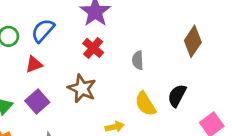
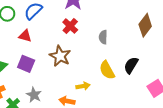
red triangle: (34, 64) -> (25, 36), turned 32
purple square: (37, 102) -> (26, 64), turned -30

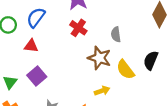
brown star: (60, 56) -> (99, 58), moved
purple square: (26, 64) -> (37, 76), turned 36

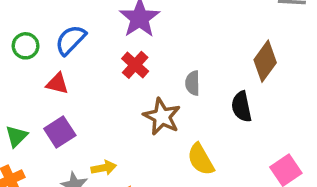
black semicircle: (151, 60) -> (242, 107), moved, turned -42
yellow semicircle: (125, 70) -> (201, 159), moved
yellow arrow: (102, 91) -> (104, 168), moved

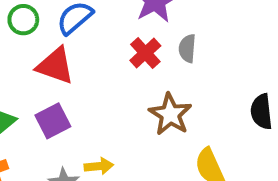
gray semicircle: (193, 83) -> (187, 48), moved
red triangle: (57, 84) -> (55, 66), size x1.5

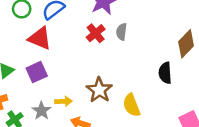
brown star: (170, 114) -> (99, 90), moved

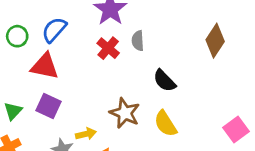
purple square: (37, 72) -> (48, 106), turned -30
black semicircle: (165, 73) -> (164, 81), moved, turned -30

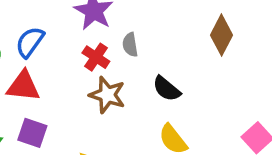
brown star: (125, 113) -> (107, 95), moved

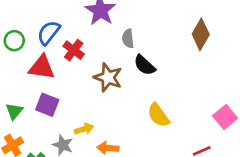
red cross: (96, 57) -> (74, 50), moved
black semicircle: (167, 89) -> (145, 65), moved

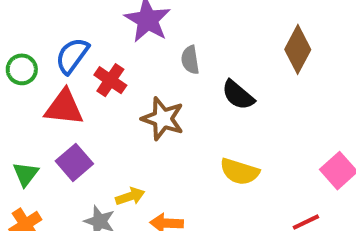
black semicircle: (145, 65) -> (238, 95), moved
purple square: (47, 105) -> (74, 162), turned 30
yellow semicircle: (158, 115) -> (240, 172), turned -35

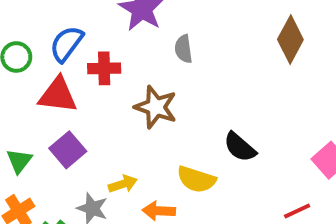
red cross: (110, 80) -> (104, 68), turned -36
black semicircle: (238, 95) -> (240, 147), moved
yellow semicircle: (240, 172) -> (196, 179), moved

